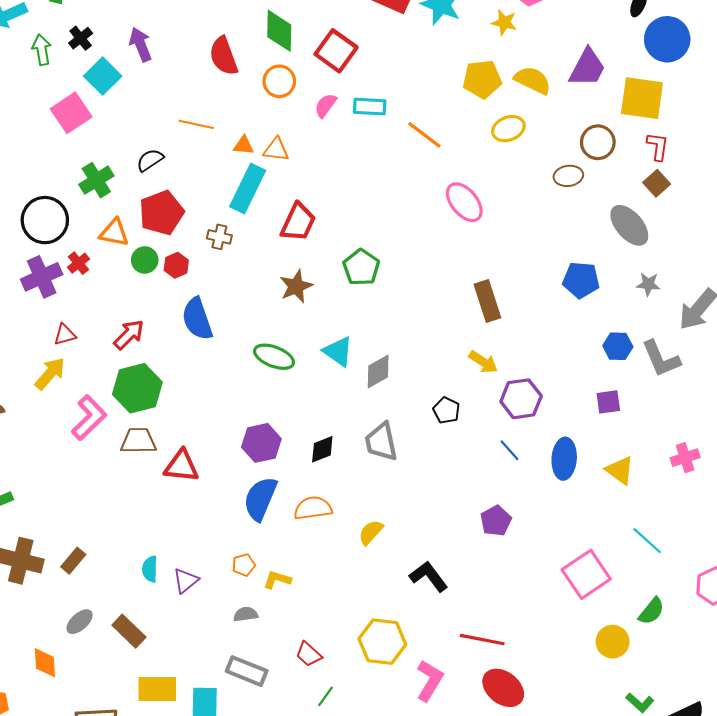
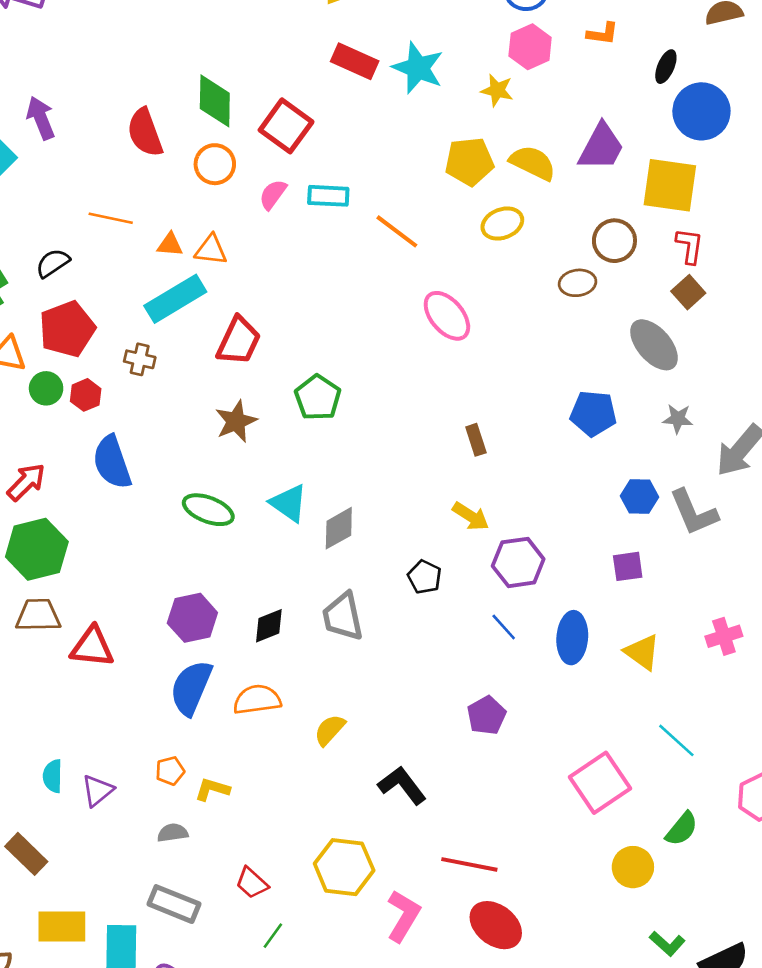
cyan rectangle: (248, 189) -> (175, 299), turned 33
brown rectangle: (487, 301) -> (476, 440), size x0.6

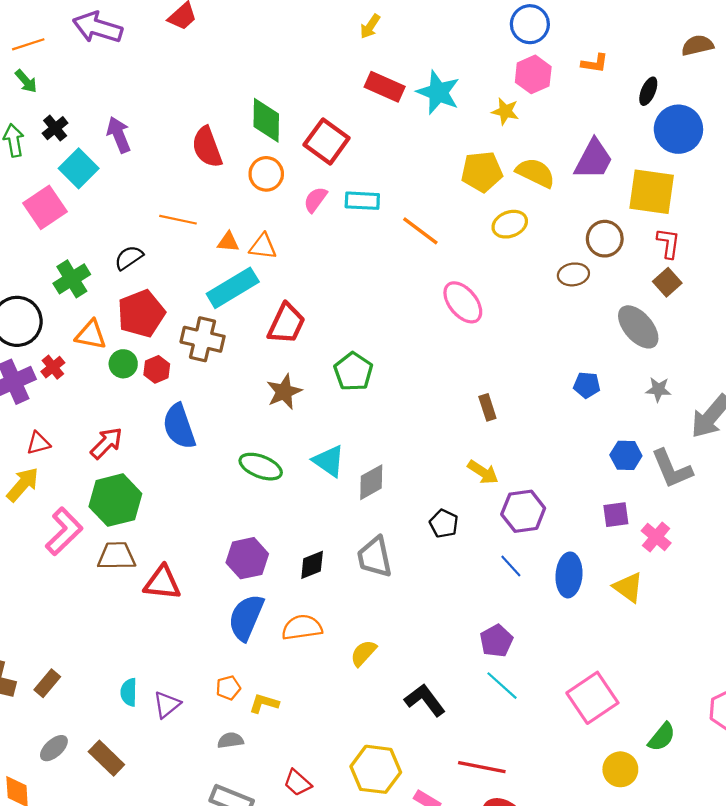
brown cross: (140, 359) -> (203, 339), size x1.6
blue pentagon: (593, 413) -> (587, 385), size x0.7
pink cross: (724, 636) -> (656, 537), moved, turned -32
cyan line: (676, 740) -> (502, 686), moved

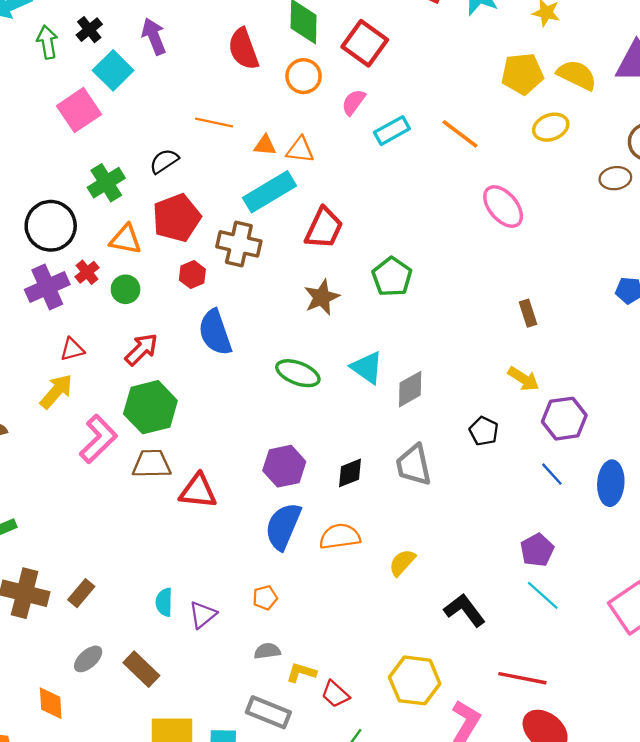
cyan rectangle: (362, 201) -> (392, 131), moved, turned -32
green circle: (123, 364) -> (126, 289), moved
yellow L-shape: (264, 703) -> (301, 673), moved

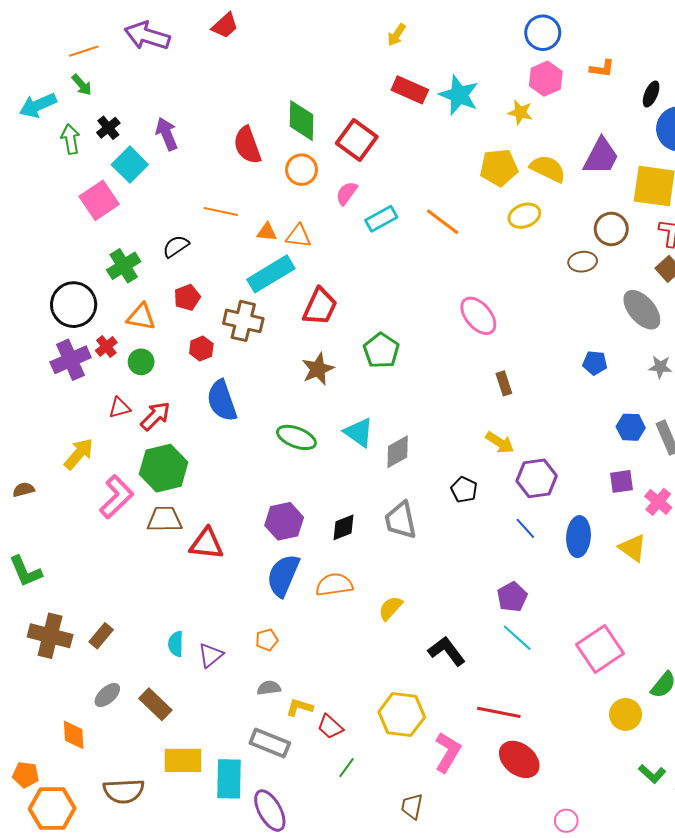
pink ellipse: (503, 207) -> (478, 316), moved
red pentagon: (177, 218) -> (187, 297), size x0.6
red triangle: (72, 349) -> (120, 408), moved

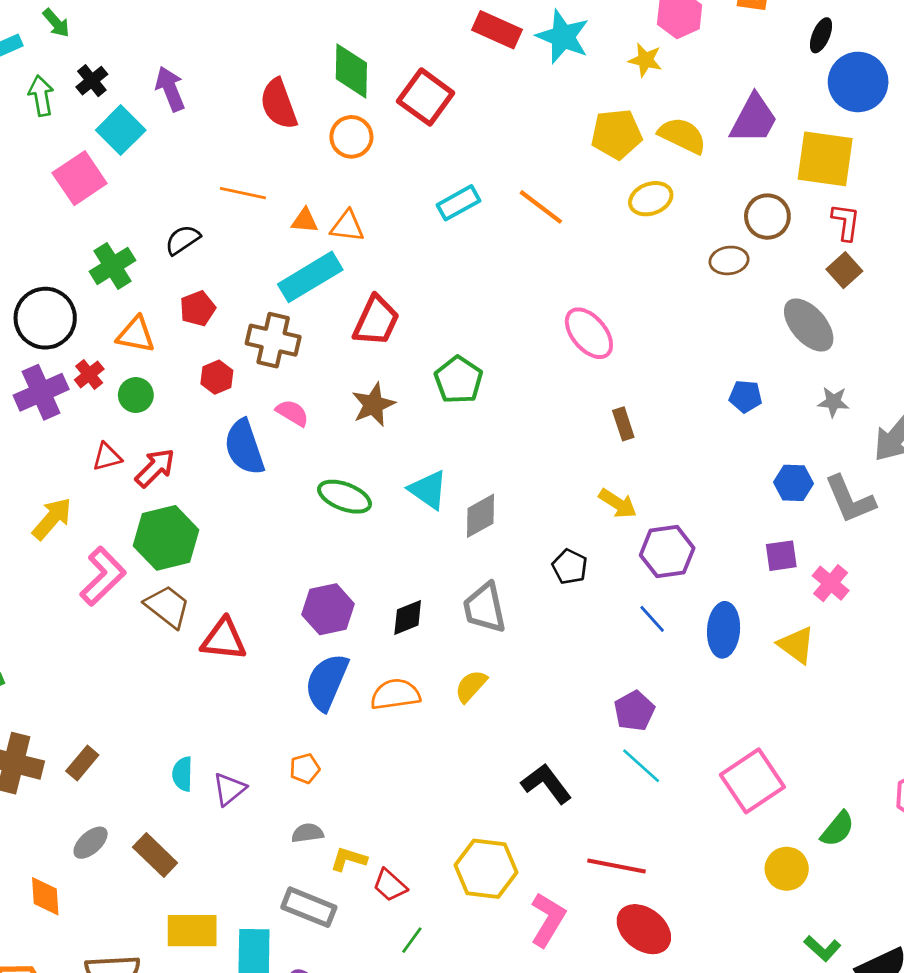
pink semicircle: (346, 193) -> (292, 413), moved, turned 85
brown trapezoid: (165, 519) -> (167, 606), turned 39
yellow semicircle: (390, 608) -> (471, 686), moved

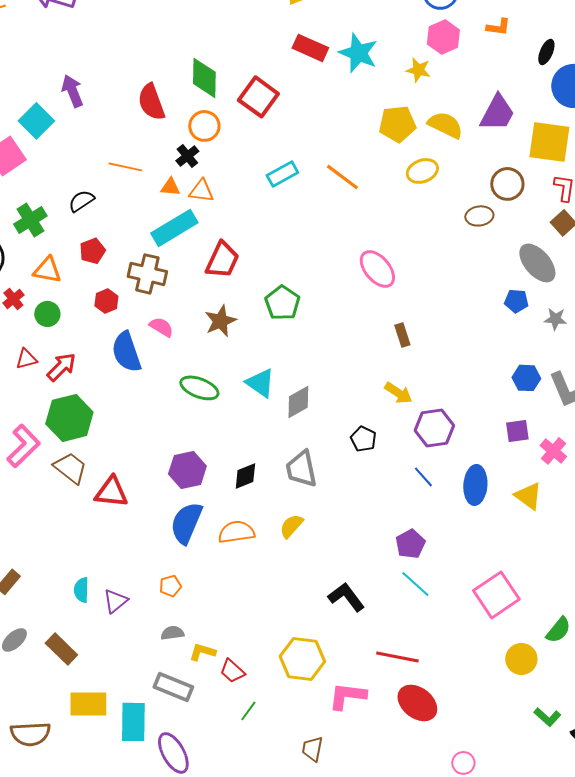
black cross: (92, 81) -> (187, 156), moved
blue pentagon: (745, 396) -> (516, 301), moved
pink L-shape: (548, 920) -> (347, 696), turned -114

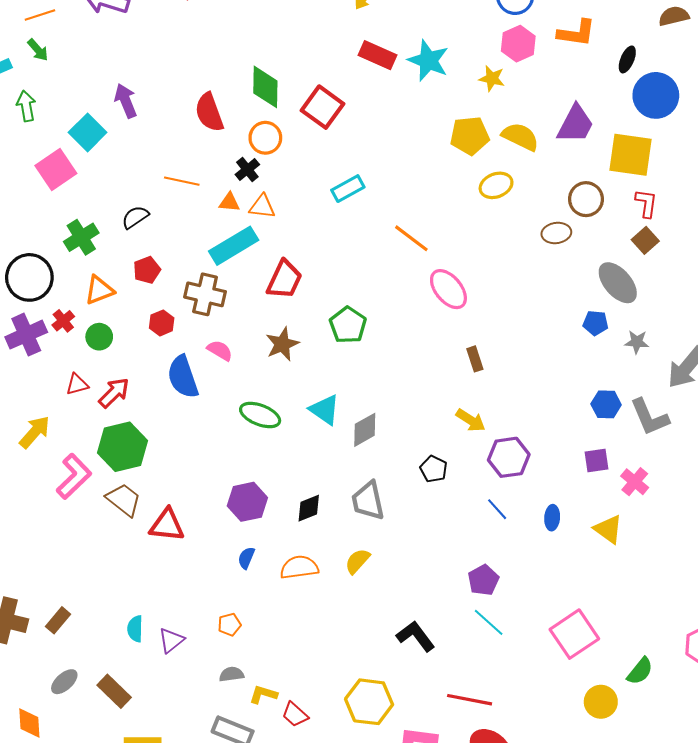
orange L-shape: (498, 27) -> (576, 33), size x1.5
orange line: (342, 177) -> (411, 238), moved
orange triangle: (47, 270) -> (99, 290), turned -32
blue ellipse: (475, 485) -> (552, 518), size x0.6
blue semicircle: (186, 523) -> (246, 558), size x0.5

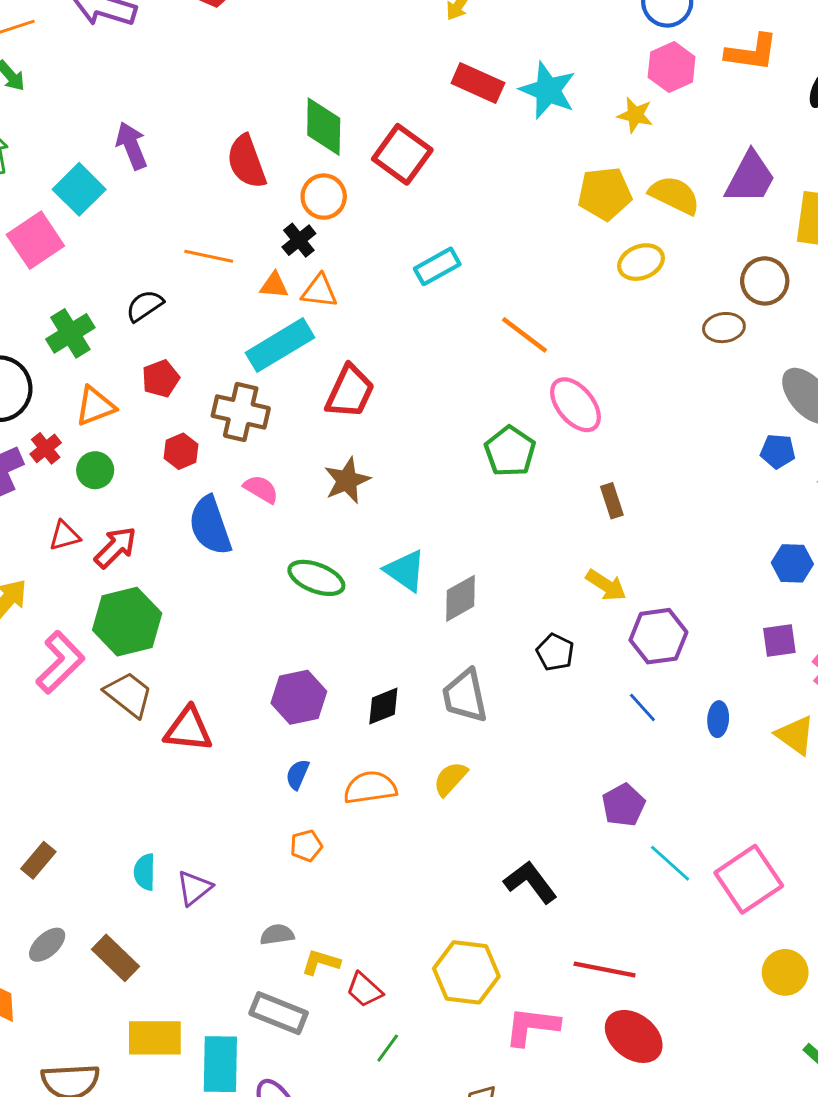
green pentagon: (348, 325) -> (510, 451), moved
cyan line: (489, 622) -> (670, 863), moved
orange pentagon: (229, 625) -> (306, 846), moved

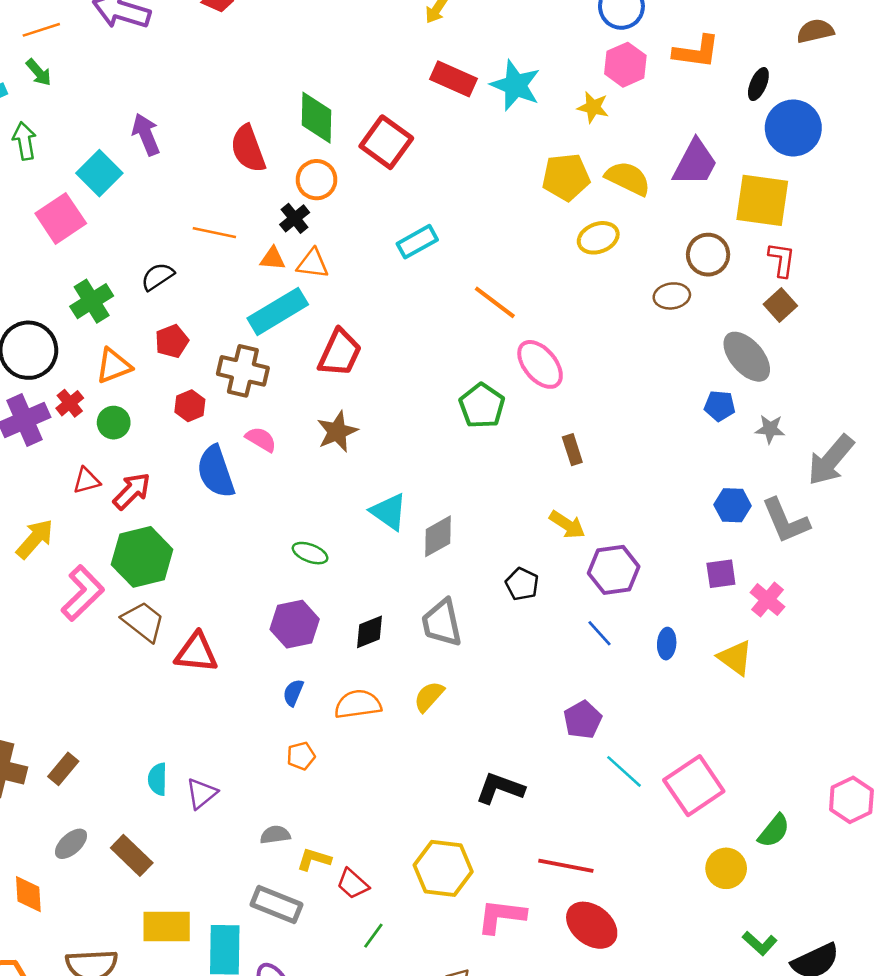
green ellipse: (316, 578) -> (310, 553), moved, size x0.7
black L-shape: (530, 882) -> (500, 788), turned -33

